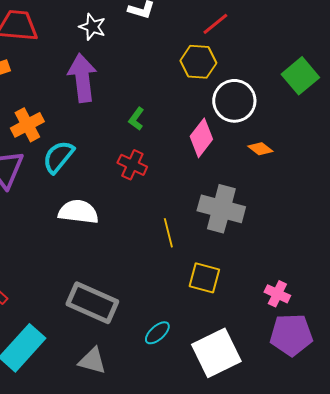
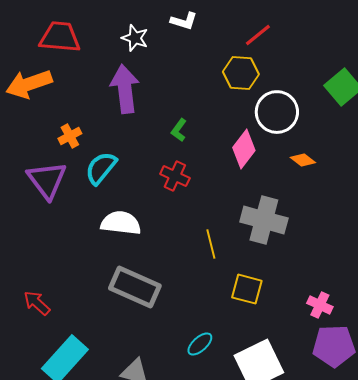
orange cross: (27, 125) -> (70, 136), size x0.7
gray rectangle: (92, 303) -> (135, 287), moved

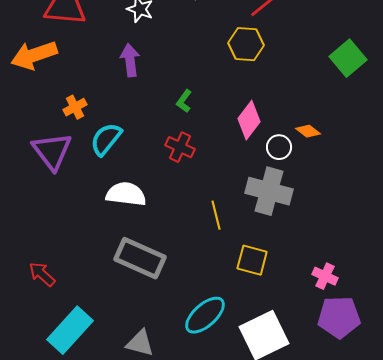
purple arrow: (125, 89) -> (130, 60), size x0.7
white circle: (277, 112) -> (279, 147), moved, size x0.6
cyan ellipse: (200, 344) -> (205, 315), size x1.6

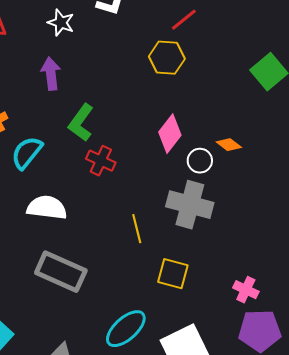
green L-shape: (184, 101) -> (81, 123), moved, size x1.6

